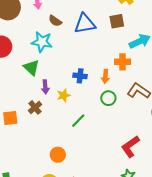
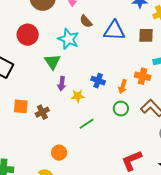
brown cross: (35, 107) -> (42, 112), moved

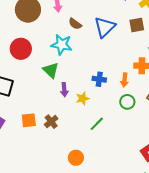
blue triangle: (114, 31) -> (105, 27), turned -35

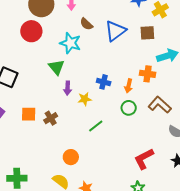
red circle: (21, 49) -> (31, 31), moved

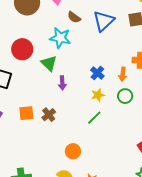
red circle: (31, 31) -> (22, 49), moved
blue cross: (104, 82) -> (97, 73), turned 32
yellow star: (85, 99) -> (98, 95), moved

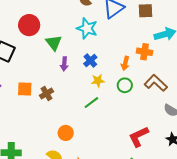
cyan star: (60, 38) -> (87, 28), moved
blue cross: (97, 73) -> (90, 60), moved

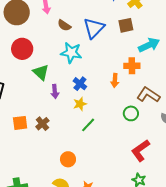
red circle: (29, 25) -> (22, 49), moved
yellow star: (98, 81) -> (80, 104), moved
green circle: (125, 85) -> (131, 113), moved

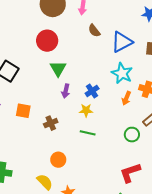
cyan star: (71, 53) -> (122, 73), moved
brown cross: (42, 124) -> (51, 123), moved
green line: (88, 125) -> (88, 133), turned 42

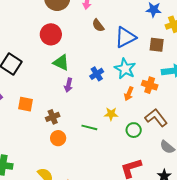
green triangle: (58, 69) -> (61, 63), turned -36
blue cross: (92, 91) -> (97, 74), moved
yellow star: (86, 110) -> (111, 114), moved
orange circle: (58, 160) -> (58, 138), moved

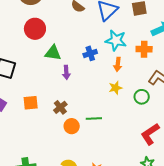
blue cross: (97, 74) -> (90, 53), turned 32
orange arrow: (129, 94) -> (118, 64), moved
green line: (89, 127) -> (94, 118), moved

